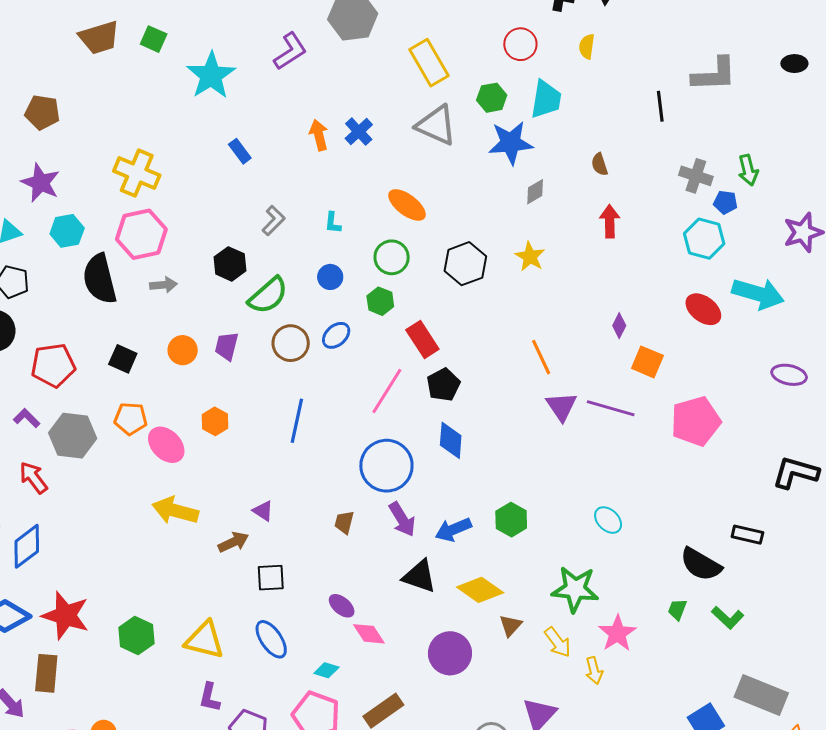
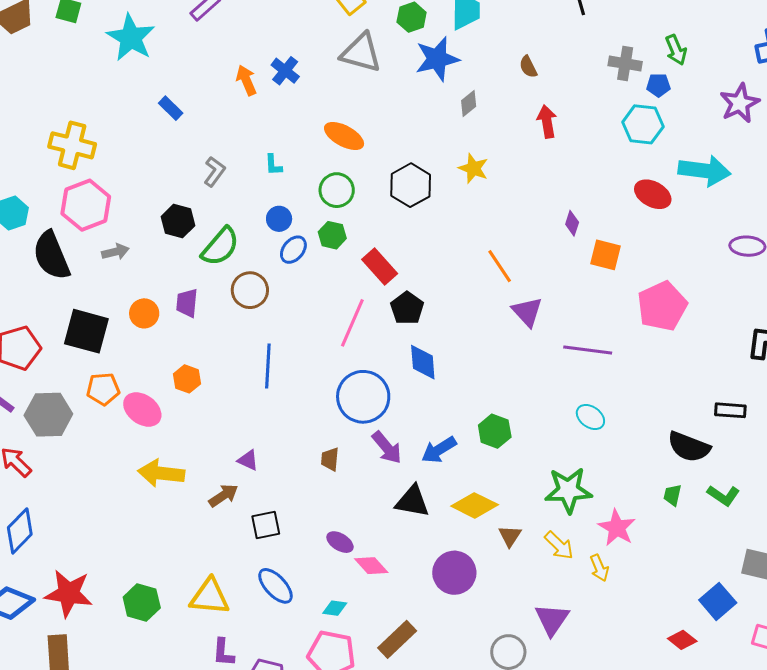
blue ellipse: (336, 335) -> (293, 250), moved
black square: (123, 359) -> (86, 331), size x1.6
purple line: (611, 408) -> (588, 350), moved

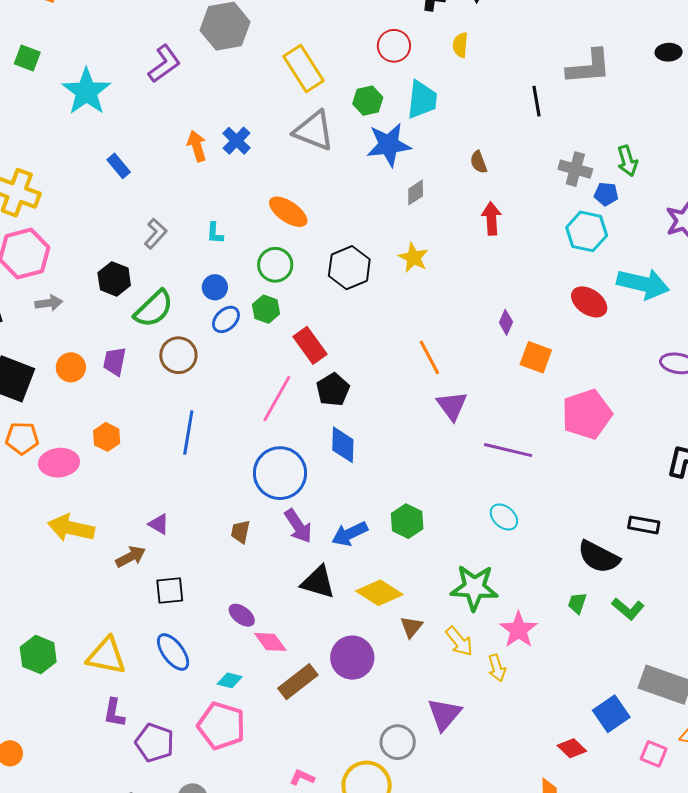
pink ellipse: (142, 409) -> (59, 463), turned -48
brown rectangle: (397, 639) -> (298, 682), moved

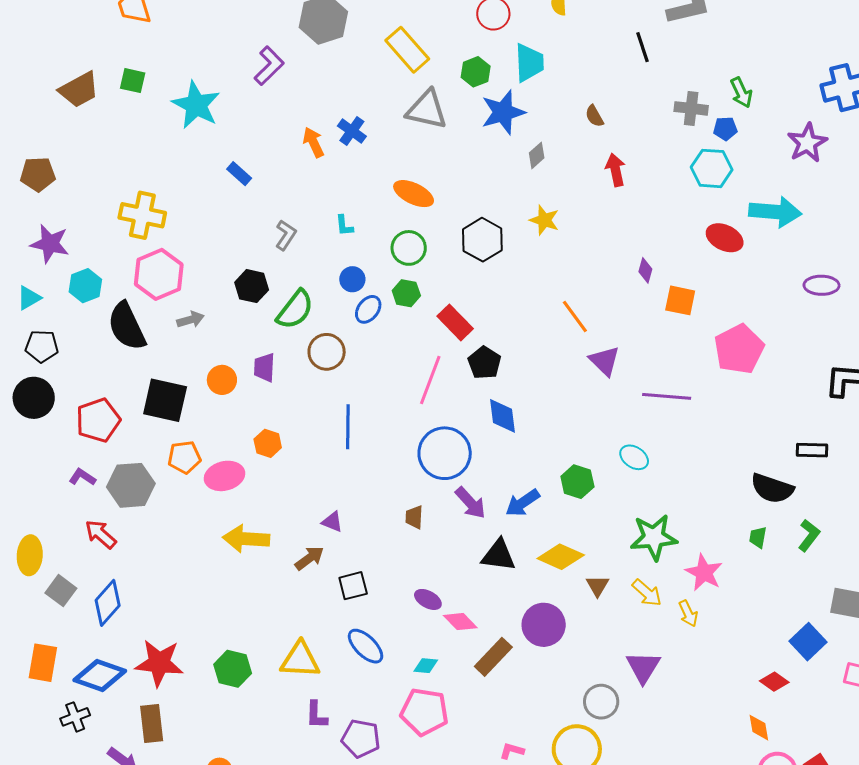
cyan ellipse: (504, 517) -> (634, 457), moved
green L-shape: (628, 609) -> (809, 535), turned -84

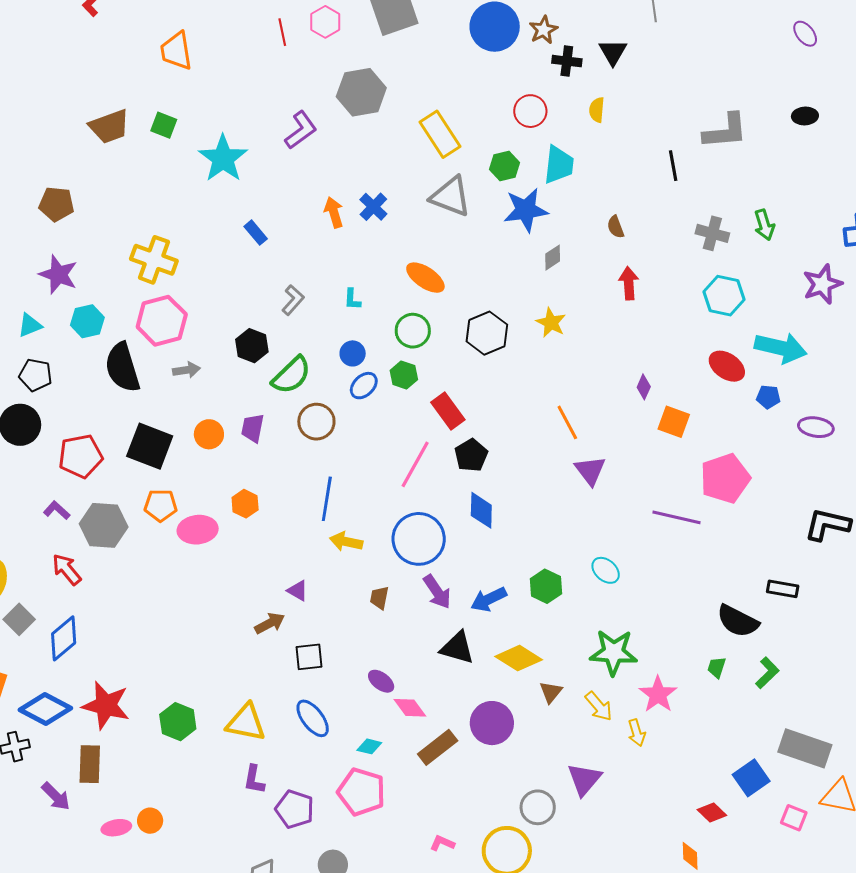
blue pentagon: (725, 129) -> (768, 397), moved
purple line: (667, 396) -> (676, 517), moved
yellow arrow: (246, 539) -> (346, 542), moved, size x0.7

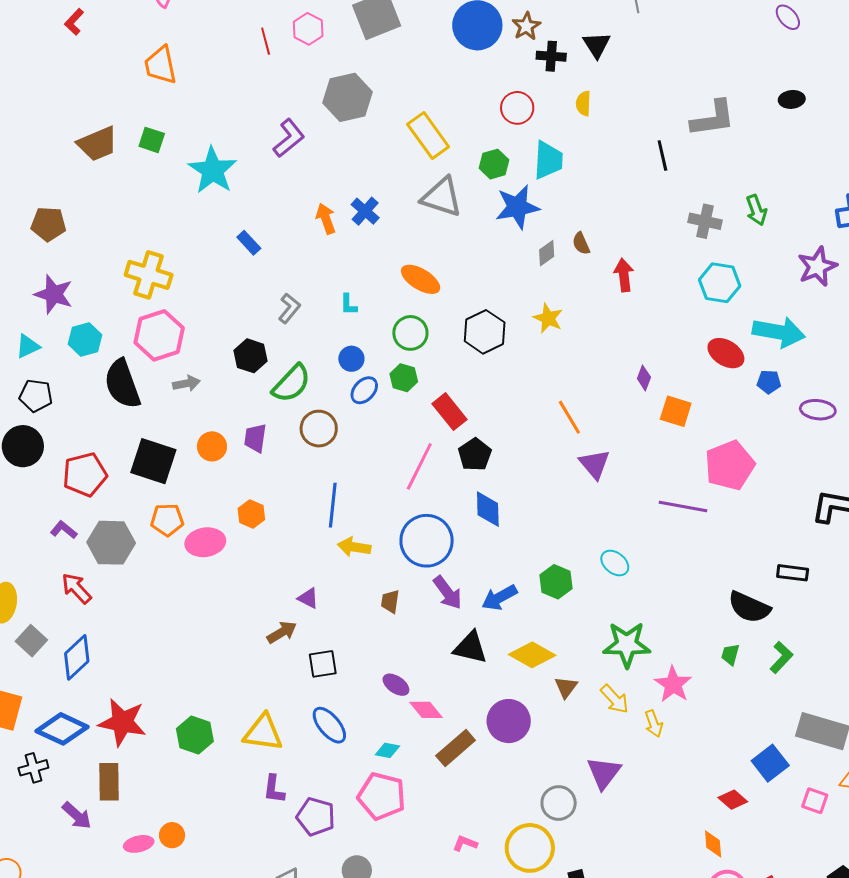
brown semicircle: (616, 227) -> (581, 243), moved

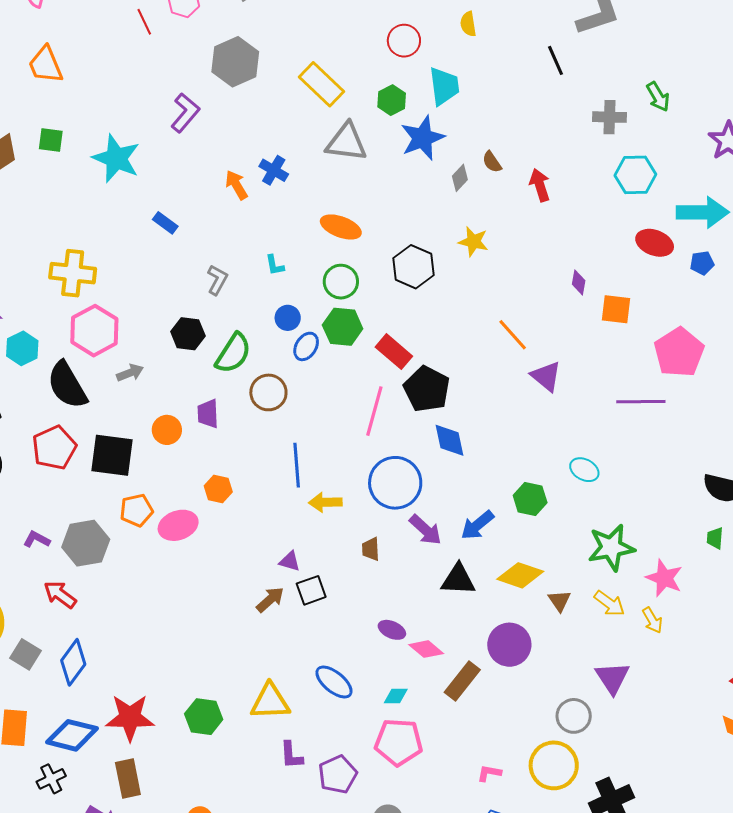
green hexagon: (404, 378) -> (343, 327), size x1.4
black pentagon: (475, 455) -> (427, 389), size x1.4
red pentagon: (85, 475) -> (54, 448), moved
black square: (323, 664) -> (311, 590), moved
purple pentagon: (316, 817) -> (338, 774), turned -30

